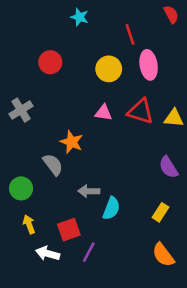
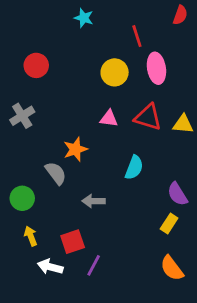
red semicircle: (171, 14) -> (180, 15), turned 48
red circle: (50, 62) -> (36, 65), moved
orange star: (72, 142) -> (75, 149), turned 30
purple semicircle: (169, 167) -> (177, 194), moved
cyan semicircle: (111, 208) -> (134, 168), moved

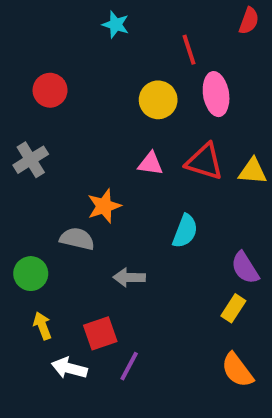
gray semicircle: (56, 173) -> (77, 239), turned -40

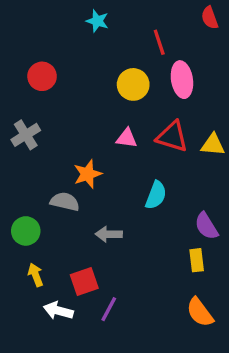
red semicircle: (249, 21) -> (210, 18), turned 140
yellow rectangle: (233, 308) -> (197, 260), turned -40

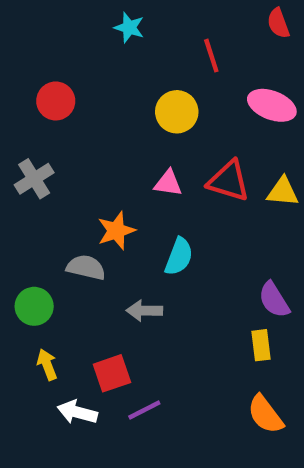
pink ellipse: (182, 80) -> (272, 105), moved, turned -60
cyan semicircle: (156, 195) -> (179, 257), moved
purple line: (109, 309) -> (144, 410), turned 35

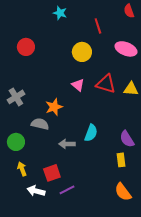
gray cross: (34, 179) -> (16, 97), moved
pink triangle: (168, 183) -> (78, 85), turned 32
cyan semicircle: (179, 257) -> (91, 133), moved

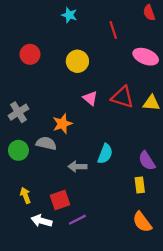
yellow circle: (82, 52) -> (77, 61), moved
green circle: (16, 142) -> (18, 150), moved

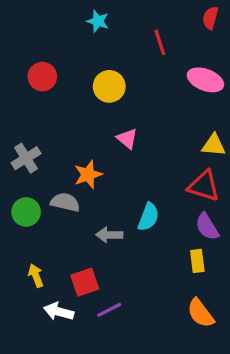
red semicircle: (149, 13) -> (210, 18), turned 35
red triangle: (123, 97) -> (204, 186), moved

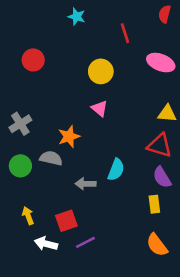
yellow circle: (109, 86) -> (101, 71), moved

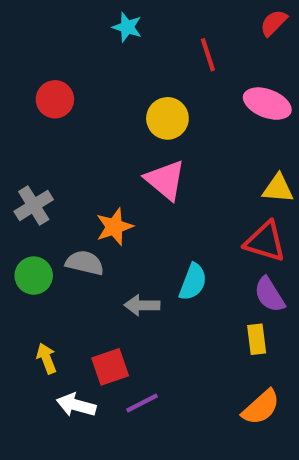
red semicircle: (165, 14) -> (274, 23), turned 30
pink triangle: (100, 108) -> (165, 180), size x1.5
orange semicircle: (157, 245) -> (261, 407), turned -95

